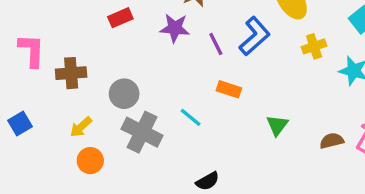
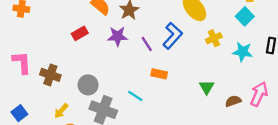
brown cross: (71, 73) -> (50, 75), turned 30
green triangle: (277, 125) -> (207, 87), moved

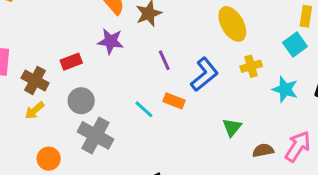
red rectangle: (80, 33) -> (71, 62), moved
purple star: (118, 36) -> (111, 41), moved
blue L-shape: (173, 36) -> (204, 74), moved
cyan line: (135, 96) -> (144, 109), moved
yellow arrow: (61, 111) -> (35, 110), moved

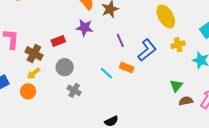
green triangle: (232, 127) -> (176, 86), moved
gray cross: (96, 135) -> (74, 90), size x0.6
orange circle: (49, 159) -> (28, 91), moved

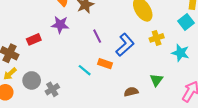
gray circle: (65, 67) -> (32, 80), moved
gray cross: (74, 90) -> (52, 89), turned 32
brown semicircle: (186, 101) -> (131, 92), moved

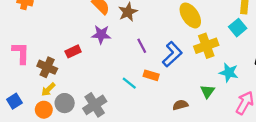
yellow cross: (157, 38) -> (206, 46), size x1.5
cyan star: (180, 53) -> (229, 72), moved
gray circle: (32, 80) -> (65, 103), moved
gray cross: (52, 89) -> (95, 105), size x1.5

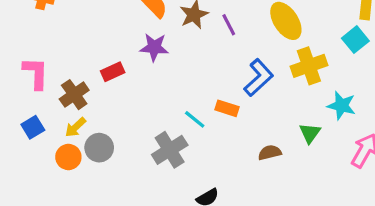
purple line: (142, 46) -> (229, 25), moved
brown cross: (47, 67) -> (74, 95), turned 30
blue square: (14, 101) -> (33, 127), moved
gray cross: (95, 105) -> (170, 150), moved

